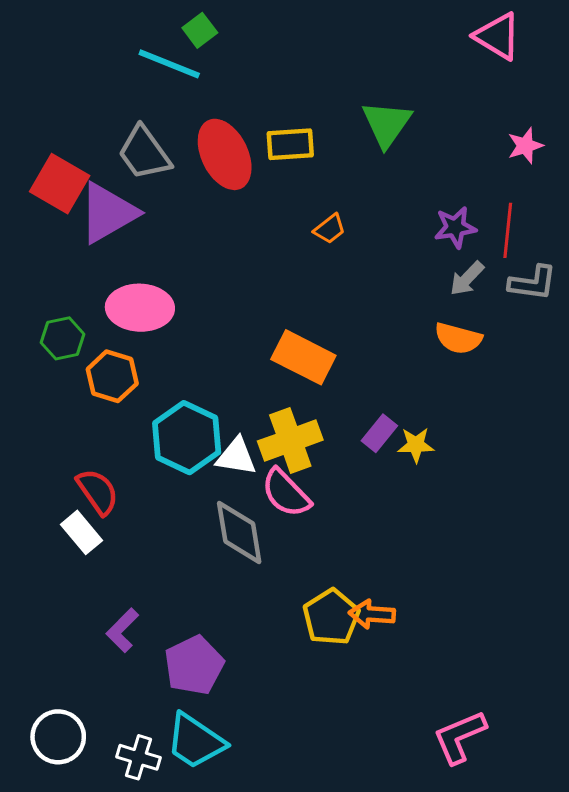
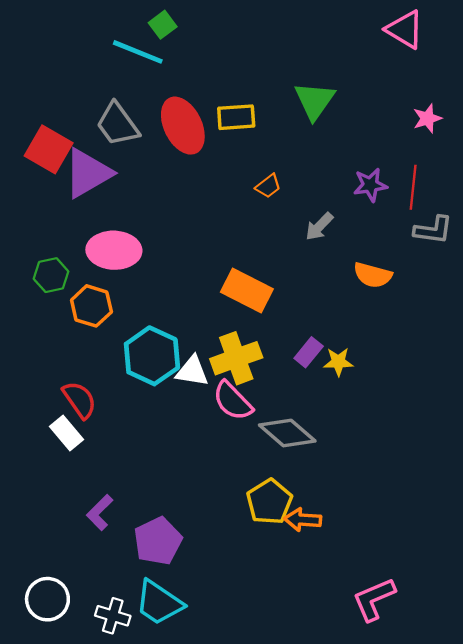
gray arrow: (467, 278) -> (319, 226), moved
gray diamond: (239, 532) -> (287, 433), moved, turned -40
orange arrow: (372, 614) -> (303, 520), moved

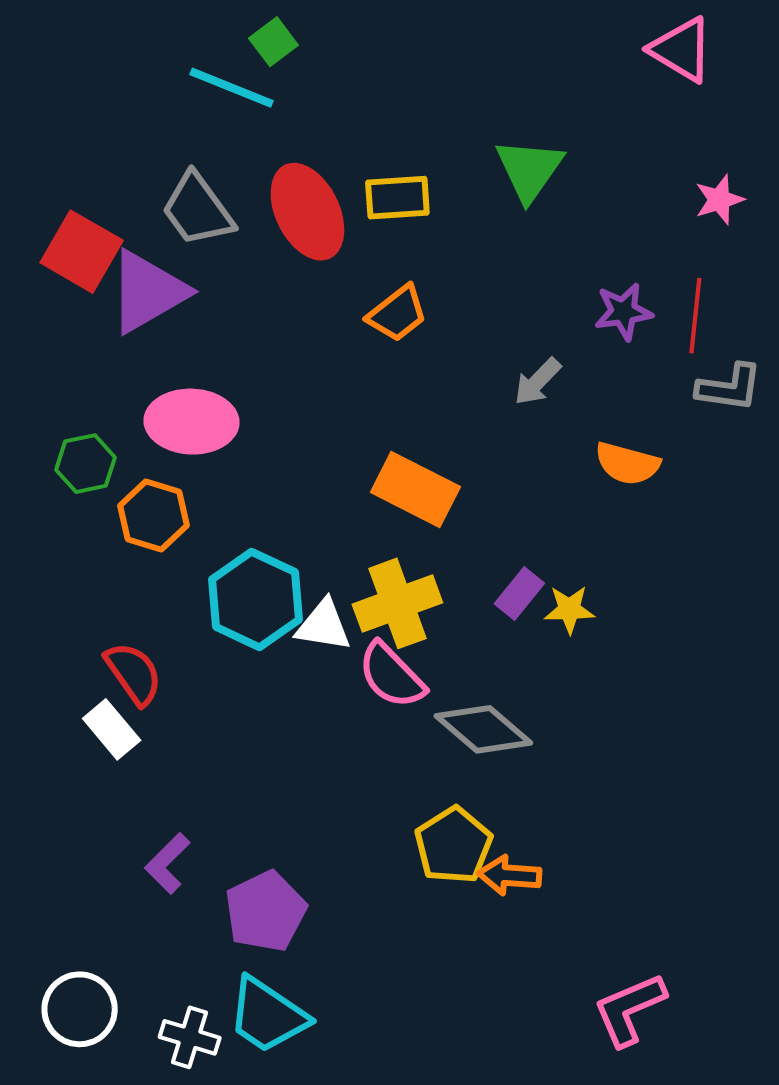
orange trapezoid: (268, 186) -> (397, 314), moved, size x1.4

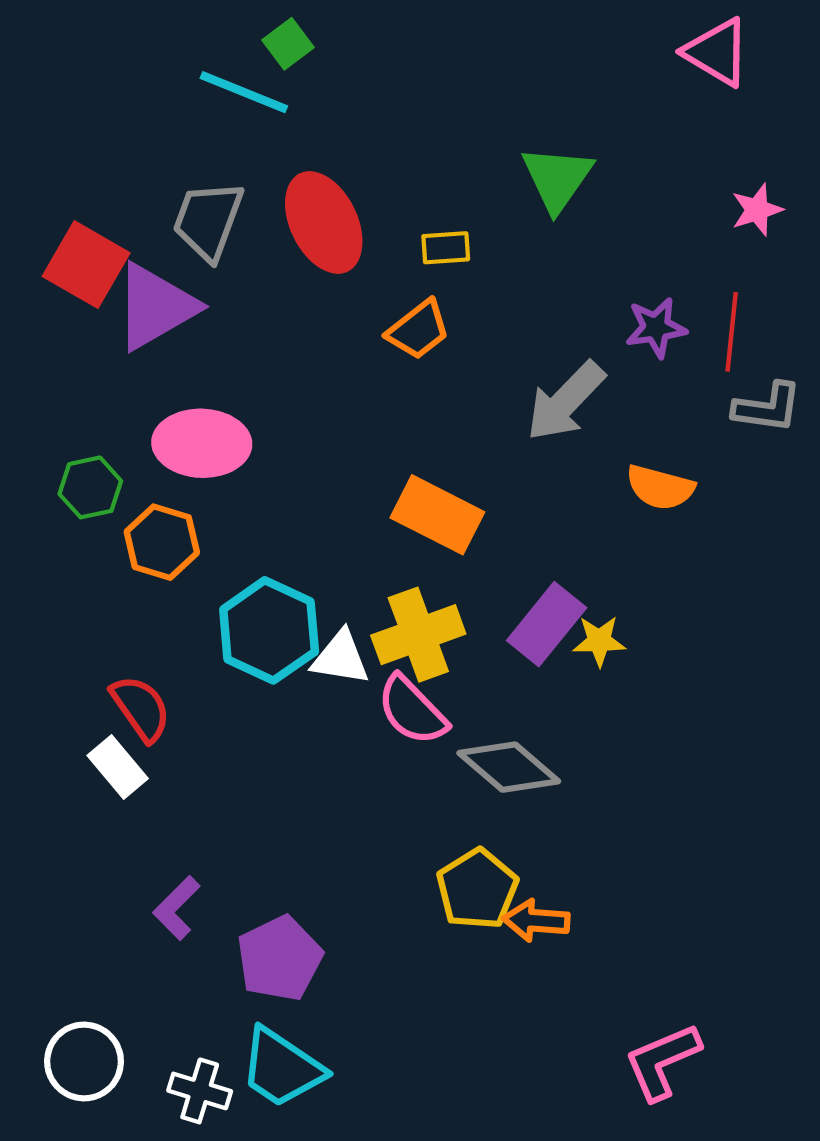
yellow rectangle: (397, 198) -> (446, 248), moved, size x0.7
gray trapezoid: (198, 210) -> (208, 220), turned 56
gray arrow: (537, 382) -> (566, 401), size x1.6
purple rectangle: (519, 593) -> (547, 624), size x1.5

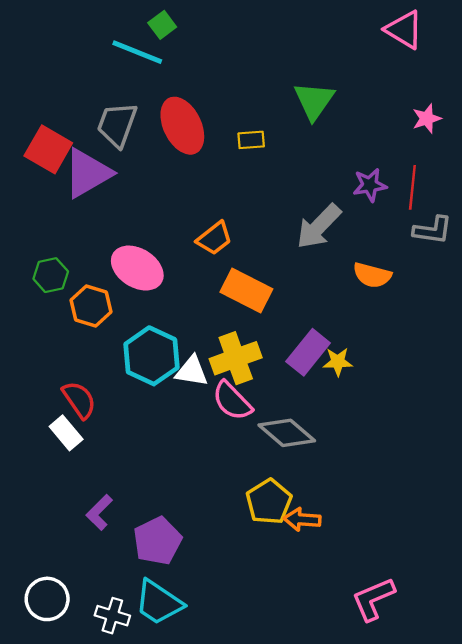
orange trapezoid: (418, 330) -> (214, 238), moved
pink ellipse: (202, 443) -> (137, 268), moved, turned 30

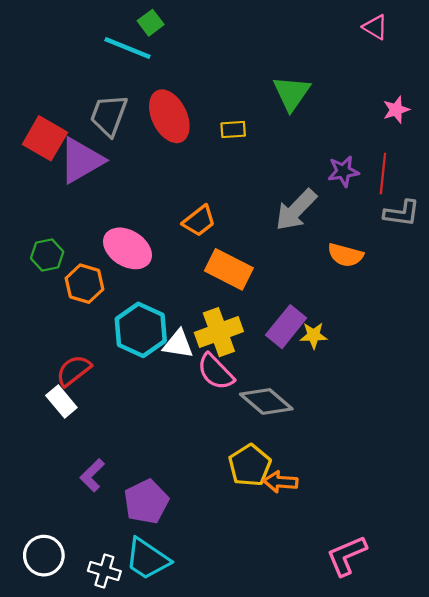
pink triangle: (404, 30) -> (375, 27), size x0.7
red semicircle: (79, 400) -> (74, 371), turned -93

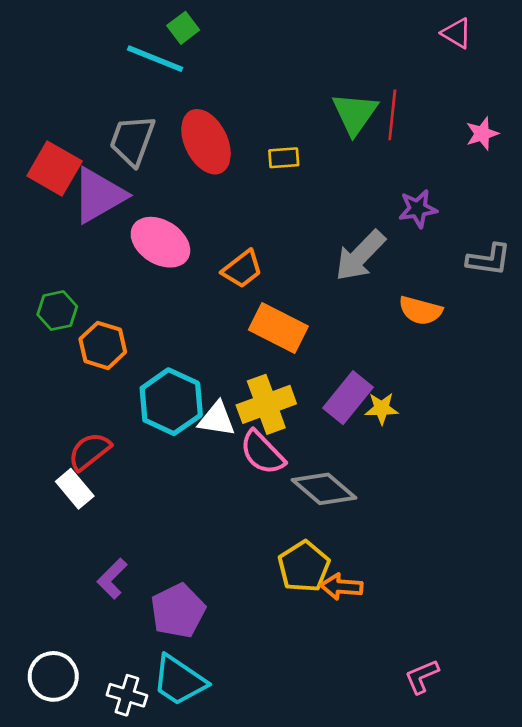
red line: (383, 174) -> (392, 115), moved
pink ellipse: (127, 248) -> (160, 242), moved
pink L-shape: (347, 556) -> (422, 676), size x0.7

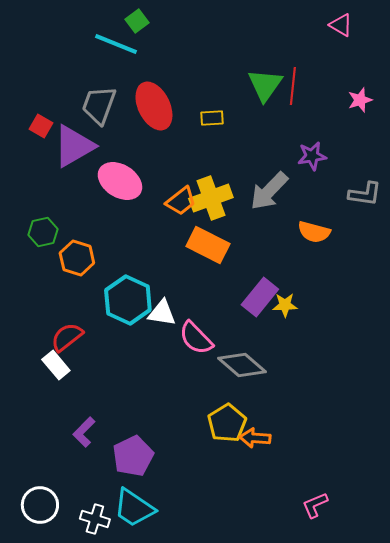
red square: (55, 169) -> (41, 126), size x0.6
yellow cross: (266, 404) -> (211, 198), moved

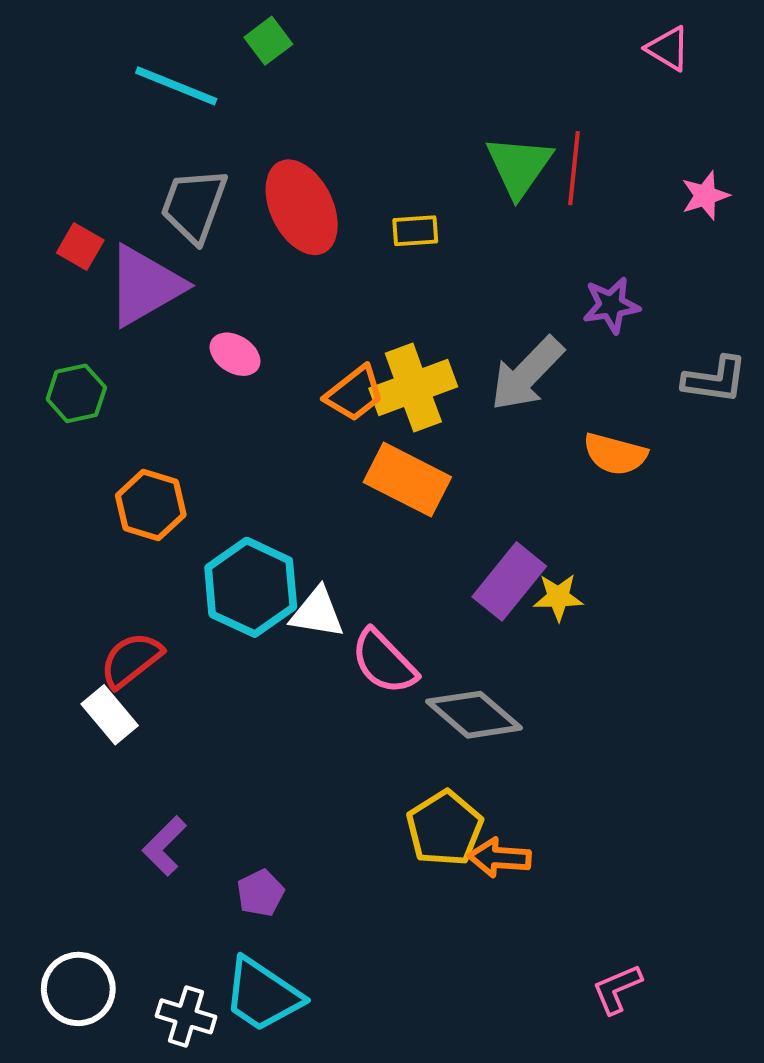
cyan line: (116, 44) -> (176, 86), moved
pink ellipse: (120, 181) -> (235, 354), size x0.6
green hexagon: (43, 232) -> (76, 393), moved
purple pentagon: (133, 456) -> (260, 893), size x0.6

